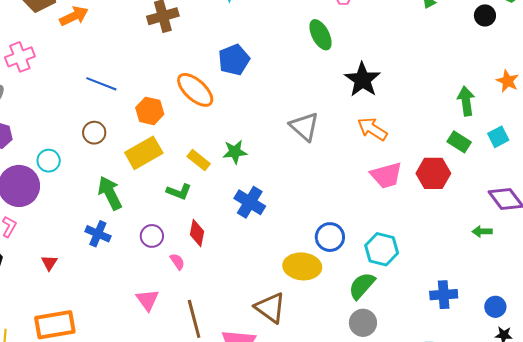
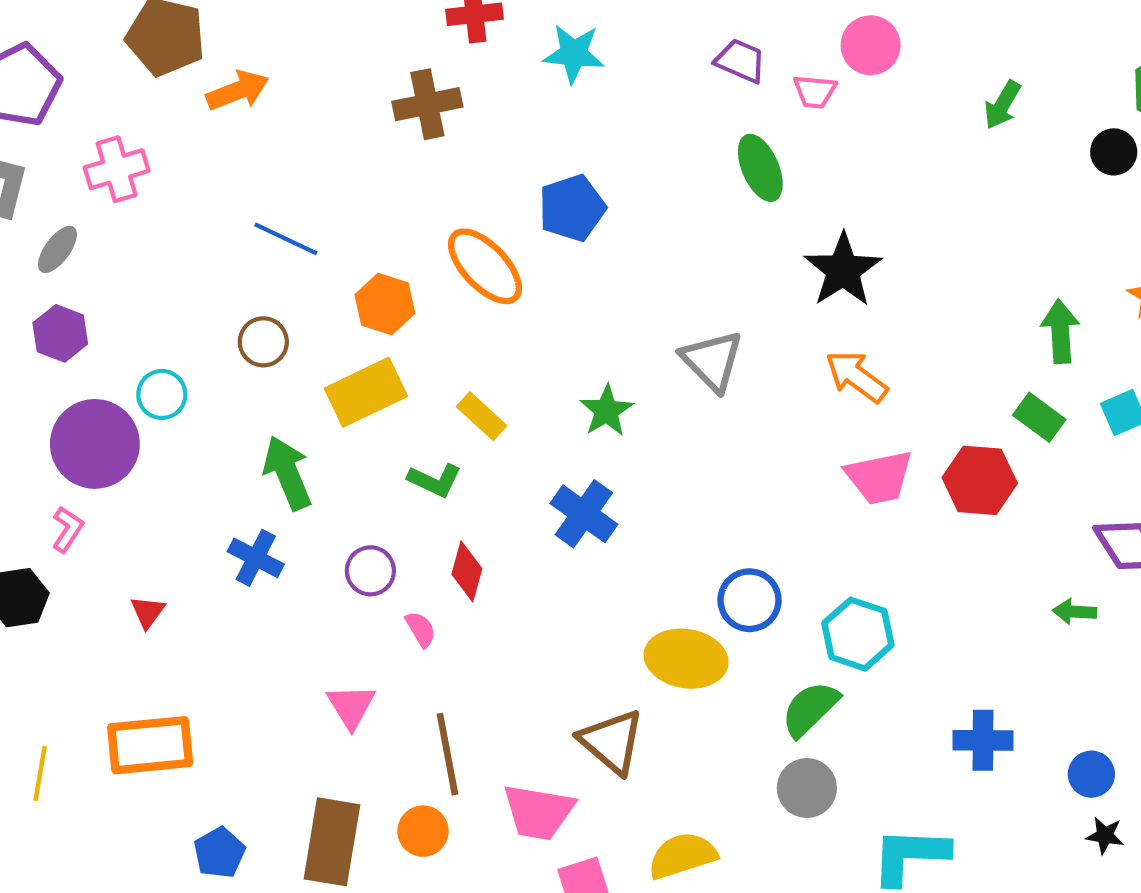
green star: (235, 152) -> (607, 411), moved, turned -30

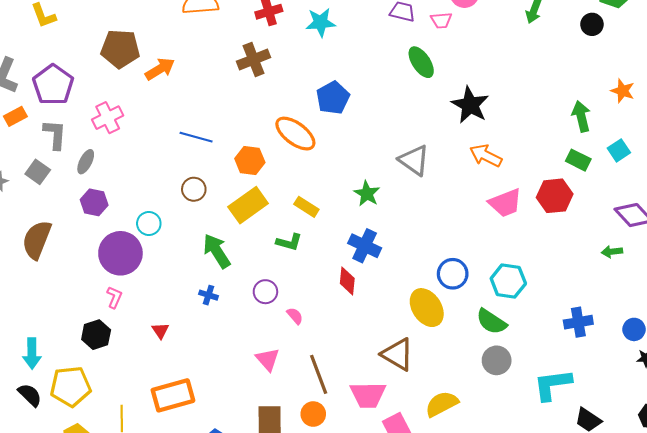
blue cross: (256, 558) -> (209, 295), size x0.7
red diamond: (467, 571) -> (347, 281), moved
yellow ellipse: (686, 659) -> (427, 308), turned 57
green semicircle: (810, 709) -> (491, 322), turned -92

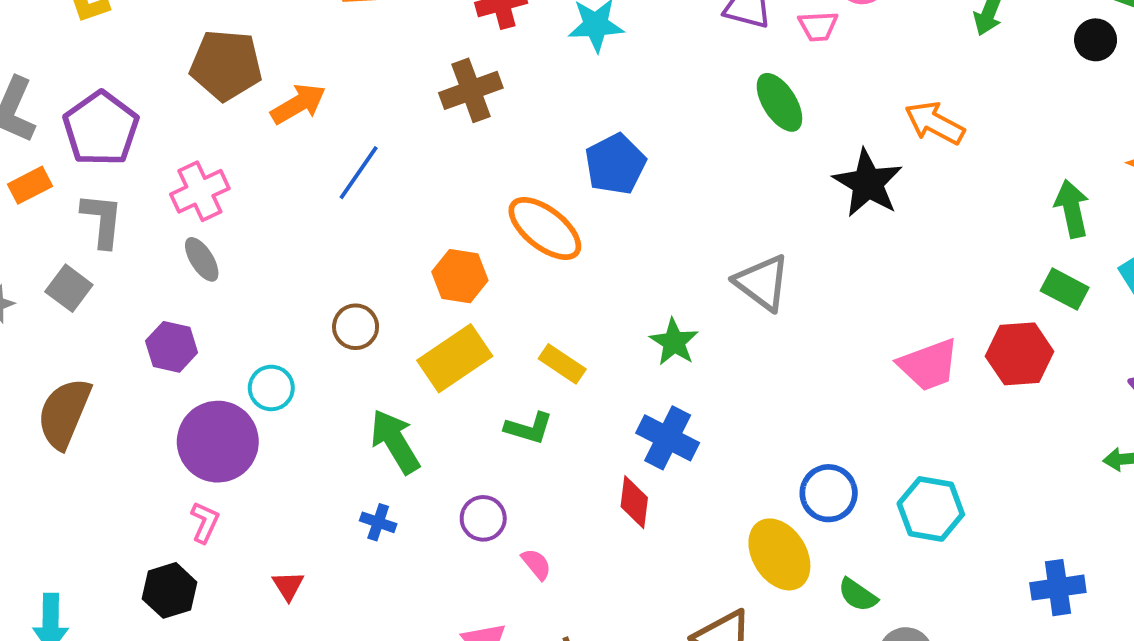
blue line: (196, 137) -> (359, 173), moved, turned -72
orange arrow: (486, 156) -> (935, 123), moved
gray ellipse: (86, 162) -> (202, 259), moved, turned -60
green semicircle: (491, 322) -> (858, 595), moved, size x0.7

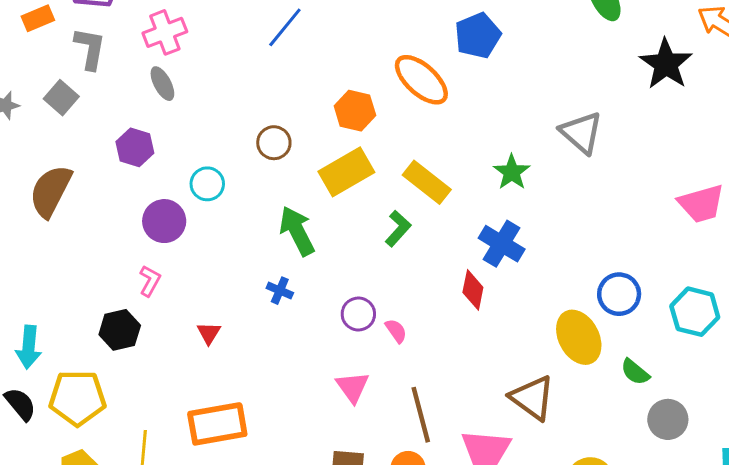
yellow rectangle: (562, 364) -> (427, 182), size x1.4
green L-shape: (529, 428) -> (398, 228), turned -69
purple circle: (218, 442) -> (164, 221), size x0.7
purple circle: (483, 518) -> (358, 314), moved

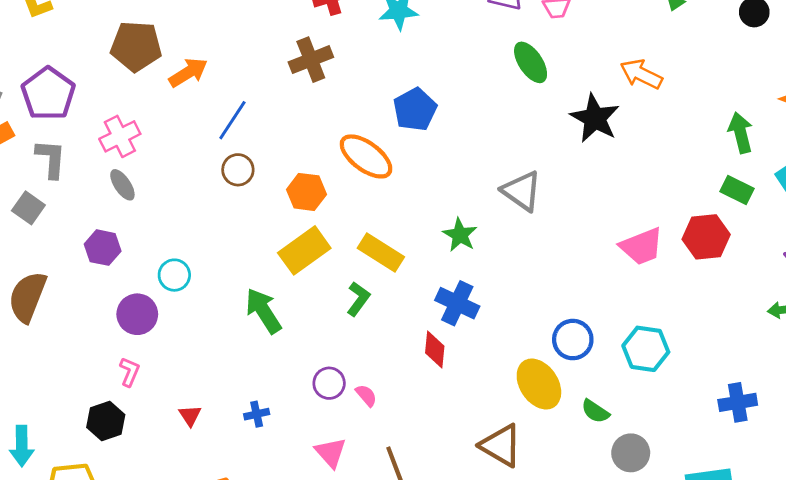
brown circle: (274, 143) -> (238, 170), moved
blue cross: (280, 291) -> (257, 414), moved, turned -30

